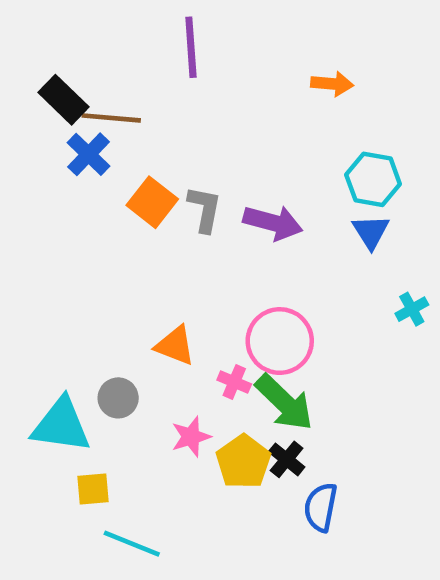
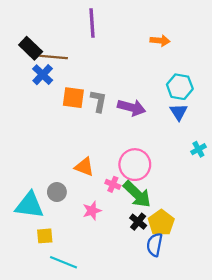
orange square: (152, 202) -> (73, 98), turned -30
yellow pentagon: (243, 462) -> (161, 223), moved

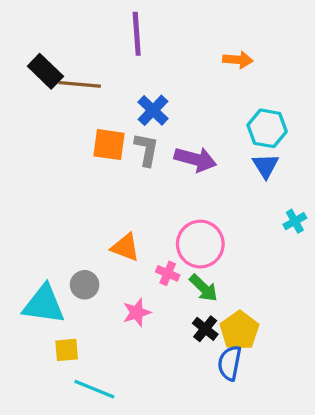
blue cross: (43, 75) -> (153, 110), moved
green arrow: (137, 194) -> (204, 288), size x0.7

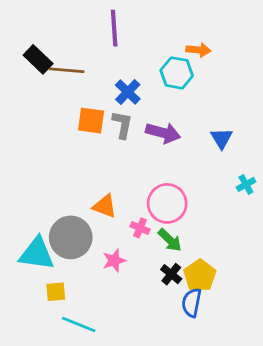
cyan hexagon: (267, 128) -> (177, 73), moved
gray circle: (85, 285) -> (71, 237), size x1.8

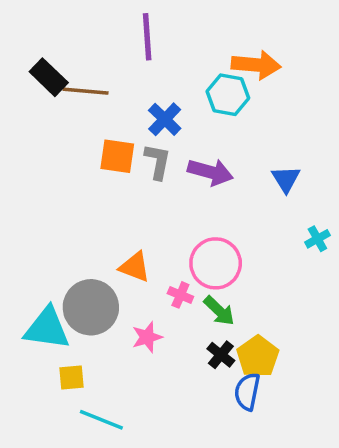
orange arrow: (198, 50) -> (256, 65), size x1.5

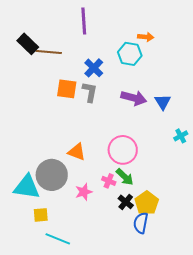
orange arrow: (256, 65) -> (146, 37), size x0.6
purple arrow: (210, 172) -> (134, 98), moved
pink cross: (180, 295) -> (109, 181), moved

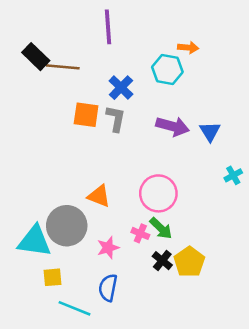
blue semicircle: (141, 223) -> (108, 288), moved

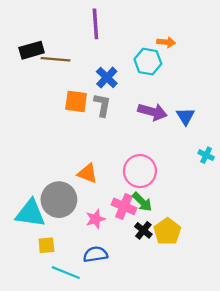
black rectangle: (36, 57) -> (32, 50), turned -60
cyan cross: (233, 175) -> (206, 155), turned -35
pink cross: (140, 233) -> (124, 206), size x1.5
blue semicircle: (108, 288) -> (95, 254), turned 70

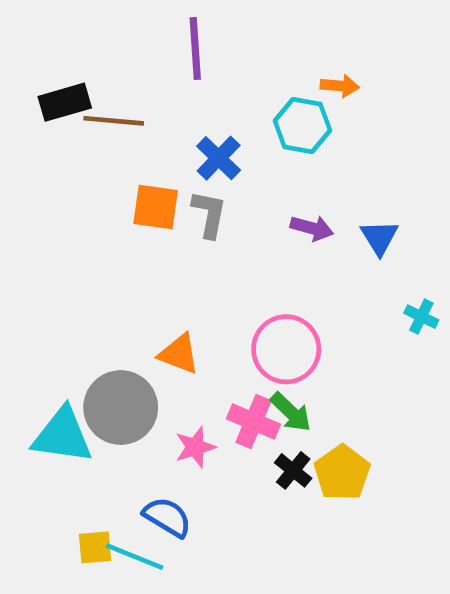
purple arrow: (152, 112) -> (312, 228), size x0.7
yellow square: (46, 245) -> (95, 547), moved
blue semicircle: (95, 254) -> (167, 517), moved, turned 40

